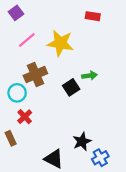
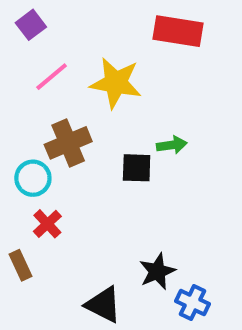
red rectangle: (93, 16) -> (178, 31), size x1.6
black square: (71, 87) -> (137, 168), turned 35
blue cross: (100, 158) -> (192, 303), turned -35

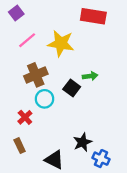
black square: (137, 168) -> (72, 88), turned 35
cyan circle: (33, 178) -> (44, 99), moved
brown rectangle: (20, 265) -> (20, 146), moved

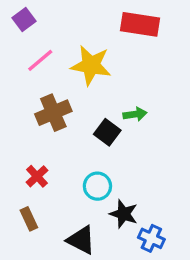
cyan circle: (44, 99) -> (97, 186), moved
black star: (83, 142) -> (124, 214), turned -30

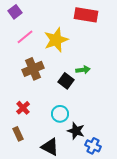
yellow star: (91, 65) -> (56, 40), turned -30

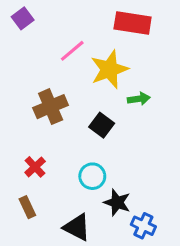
pink line: (25, 37) -> (72, 51), moved
yellow star: (56, 40) -> (109, 69), moved
green arrow: (83, 70) -> (139, 99), moved

